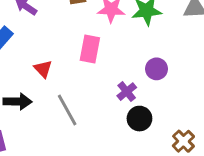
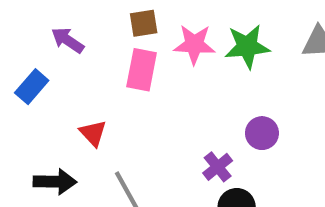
pink rectangle: (90, 49) -> (142, 70), moved

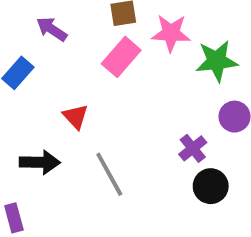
green star: (247, 46) -> (217, 61), moved
pink rectangle: (142, 70) -> (121, 57), turned 30

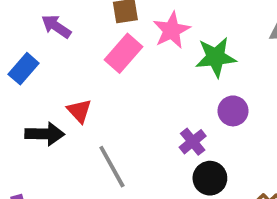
pink star: (171, 33) -> (172, 30), turned -30
black arrow: (40, 162) -> (45, 134), moved

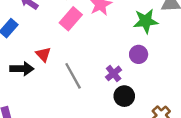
green star: (216, 57) -> (146, 21), moved
gray line: (112, 167) -> (73, 76), moved

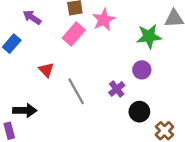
black arrow: (22, 69) -> (25, 110), moved
black circle: (124, 96) -> (139, 112), moved

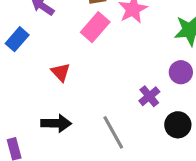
gray line: (76, 91) -> (113, 132), moved
black arrow: (25, 110) -> (56, 123), moved

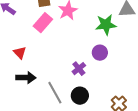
black arrow: (56, 123) -> (26, 78), moved
black circle: (178, 125) -> (80, 96), moved

